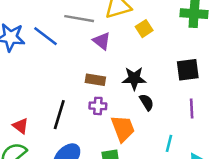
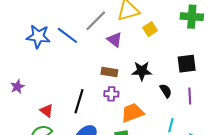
gray line: (79, 19) -> (96, 21), turned -55
black semicircle: (147, 102) -> (166, 91), moved
orange trapezoid: (123, 128) -> (132, 113), turned -90

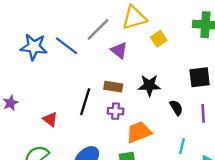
black line: (79, 101) -> (85, 102), moved
red triangle: (47, 111) -> (50, 119), moved

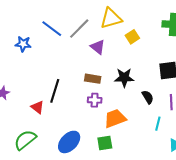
blue line: (66, 46) -> (52, 29), moved
blue star: (34, 47) -> (23, 44), size x0.7
black line: (85, 102) -> (55, 91), moved
cyan line: (182, 146) -> (158, 124), moved

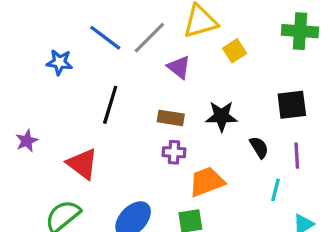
black line: (55, 91) -> (110, 105), moved
red triangle: (37, 107) -> (82, 164), size x1.5

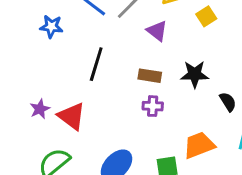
purple star: (27, 141) -> (40, 109), moved
orange trapezoid: (207, 182) -> (199, 145), moved

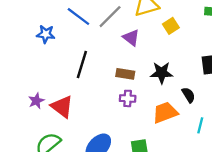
orange trapezoid: (199, 145) -> (165, 113), moved

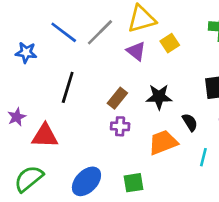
purple triangle: (131, 38) -> (136, 51), moved
brown rectangle: (125, 74) -> (117, 98), turned -60
purple star: (36, 101) -> (17, 117), moved
red triangle: (62, 107) -> (45, 136), turned -35

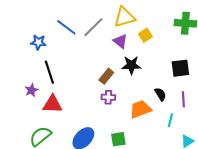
black line: (68, 87) -> (49, 72), moved, turned -35
black star: (159, 97) -> (131, 65), moved

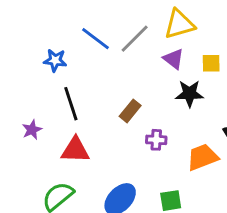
yellow square: (145, 35) -> (211, 63), moved, turned 32
brown rectangle: (106, 76) -> (130, 111), moved
purple star: (31, 90) -> (32, 130), moved

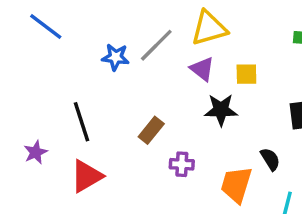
blue line: (96, 39) -> (46, 26), moved
blue star: (55, 60) -> (115, 57), moved
red triangle: (75, 150) -> (87, 176), turned -32
orange trapezoid: (202, 157) -> (236, 185), turned -52

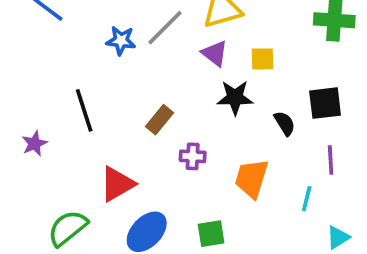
black semicircle: (270, 159) -> (285, 123), moved
red triangle: (87, 176) -> (117, 184), moved

